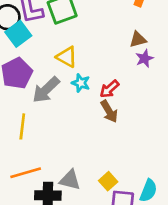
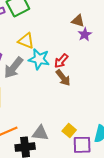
brown triangle: (138, 39) -> (78, 21), turned 40
cyan star: (81, 83) -> (39, 59), size x1.5

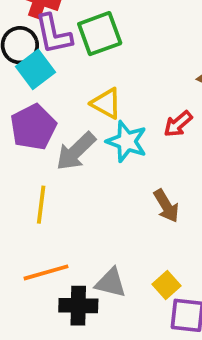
red arrow: (61, 61) -> (178, 124), moved
brown arrow: (63, 78) -> (166, 206), moved

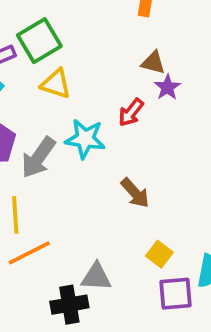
yellow triangle: (106, 103) -> (56, 84), moved
orange line: (46, 272) -> (29, 253), moved
yellow square: (166, 285) -> (159, 254), moved

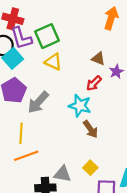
brown triangle: (153, 63) -> (98, 59), moved
cyan star: (85, 139) -> (80, 106), moved
yellow square: (159, 254) -> (90, 168), moved

